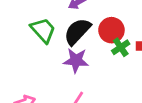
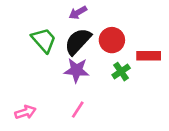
green cross: (121, 47) -> (121, 72), moved

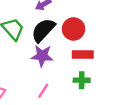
red rectangle: (149, 56) -> (83, 55), moved
green cross: (121, 72) -> (82, 80), moved, turned 35

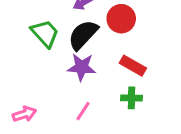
red circle: (74, 29) -> (121, 19), moved
red rectangle: (83, 55) -> (133, 66), turned 30

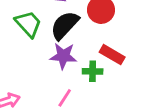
green cross: (131, 98) -> (93, 71), moved

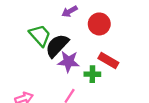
black semicircle: (65, 25) -> (57, 46), moved

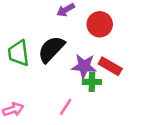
green trapezoid: (40, 35) -> (18, 53), moved, turned -145
purple star: (68, 62) -> (84, 66), moved

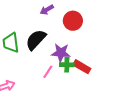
red rectangle: (110, 66) -> (82, 67), moved
pink line: (66, 107) -> (48, 72), moved

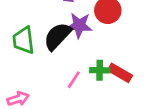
purple star: (61, 53) -> (79, 25), moved

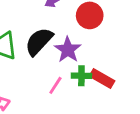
purple star: (79, 25) -> (68, 50), moved, turned 30

